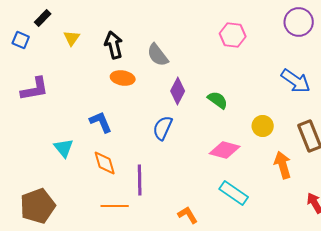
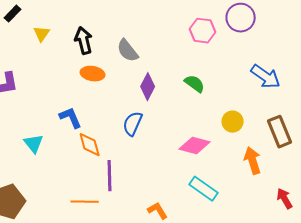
purple circle: (299, 22) -> (241, 18), moved
green semicircle: (218, 100) -> (195, 84), moved
orange diamond: (105, 163) -> (90, 145), moved

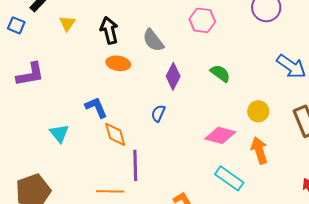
pink hexagon: (203, 31) -> (202, 20), moved
blue semicircle: (133, 124) -> (158, 113), size x0.7
orange arrow: (253, 161) -> (259, 150), moved

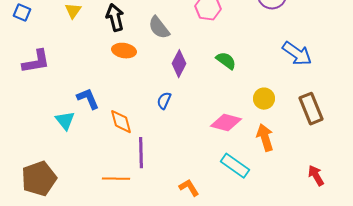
blue L-shape: (96, 107) -> (88, 99), moved

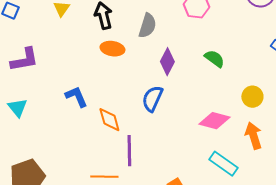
gray semicircle: (159, 28) -> (147, 26), turned -125
blue semicircle: (164, 101) -> (152, 99), size x1.5
cyan triangle: (65, 121) -> (17, 108), moved

